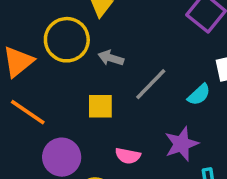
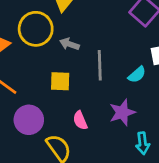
gray line: (151, 84) -> (100, 65), turned -48
pink semicircle: (128, 156) -> (80, 120), turned 54

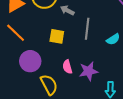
purple star: (122, 112) -> (88, 71), moved

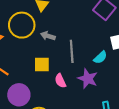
pink semicircle: (67, 67) -> (60, 81), moved
purple star: (88, 71) -> (88, 79), moved, turned -30

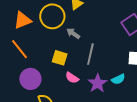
cyan semicircle: (100, 57) -> (118, 79), moved
pink semicircle: (60, 81) -> (72, 78), turned -48

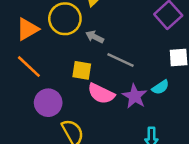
gray line: (90, 54) -> (120, 60), turned -70
pink semicircle: (72, 78) -> (101, 94), size x1.5

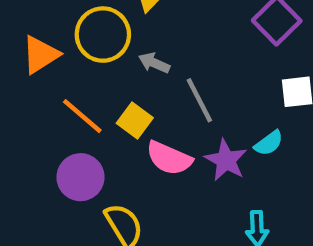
gray line: (120, 60) -> (199, 100), turned 40
orange line: (29, 67) -> (82, 116), moved
yellow square: (82, 70) -> (135, 120), turned 30

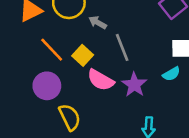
cyan semicircle: (269, 143) -> (171, 74), moved

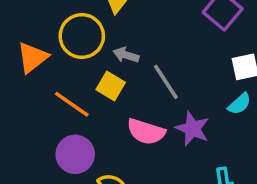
yellow square: (83, 55) -> (111, 86), moved

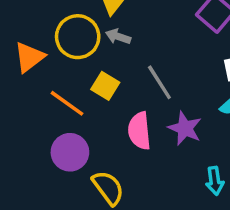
gray arrow: (126, 55) -> (118, 37), moved
pink semicircle: (146, 132) -> (139, 131), turned 66

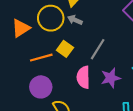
gray line: (159, 82) -> (98, 49), turned 60
orange line: (67, 103) -> (41, 58), turned -55
purple star: (185, 128) -> (111, 78), turned 30

